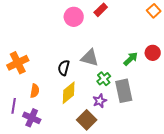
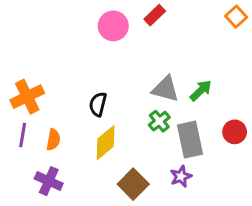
red circle: (153, 53) -> (235, 132), moved
gray triangle: (90, 58) -> (165, 89), moved
purple star: (100, 101) -> (181, 176), moved
purple line: (14, 106) -> (23, 135), moved

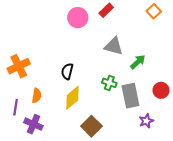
orange square: (236, 17) -> (154, 11), moved
gray triangle: (165, 89) -> (114, 46), moved
green cross: (159, 121) -> (109, 83), turned -32
purple line: (23, 135) -> (16, 107), moved
purple star: (181, 176) -> (146, 121), moved

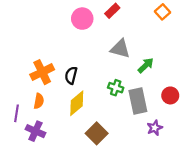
orange cross: (19, 66) -> (42, 72), moved

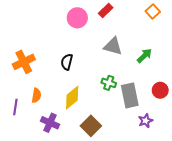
green arrow: (146, 65) -> (144, 56), moved
orange cross: (42, 72) -> (24, 62), moved
black semicircle: (71, 75) -> (67, 62), moved
purple cross: (35, 131) -> (50, 123), moved

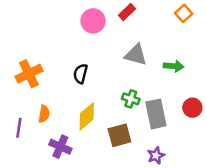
green arrow: (144, 56) -> (174, 66), turned 49
purple star: (145, 121) -> (156, 155), moved
brown square: (91, 126) -> (119, 135), moved, turned 30

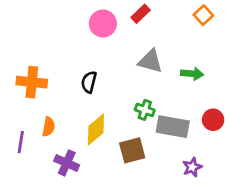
orange cross: (29, 74) -> (32, 82), turned 32
gray rectangle: (156, 114) -> (173, 127), turned -68
purple star: (156, 155) -> (192, 167), moved

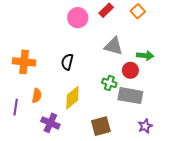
orange square: (203, 15) -> (138, 11), moved
red circle: (213, 120) -> (130, 70), moved
brown square: (132, 150) -> (101, 126), moved

